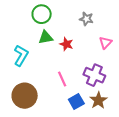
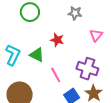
green triangle: (46, 37) -> (37, 55), moved, turned 42

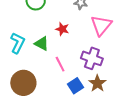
pink triangle: (96, 35) -> (101, 25), size x1.6

